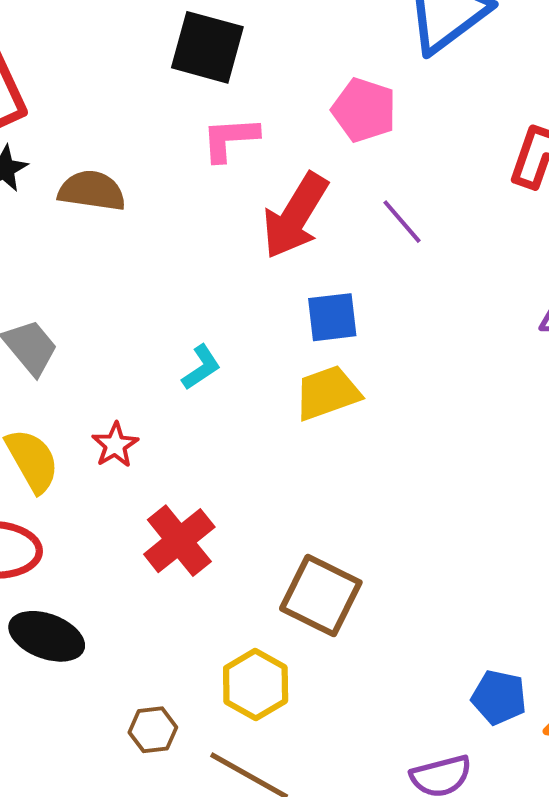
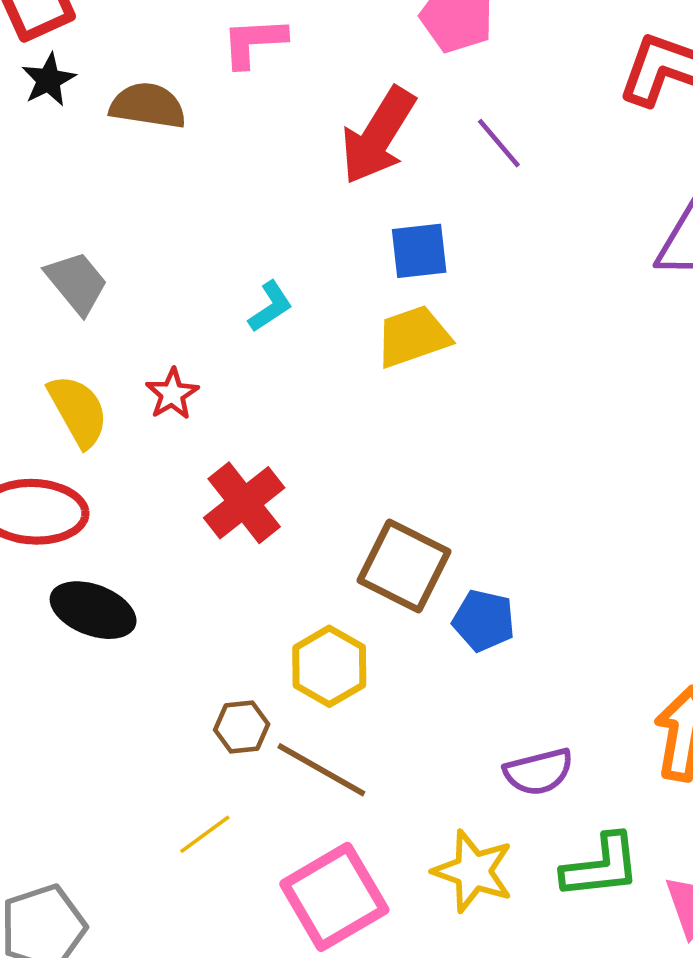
pink L-shape: (230, 139) -> (254, 42), moved
blue pentagon: (499, 697) -> (484, 621), moved
brown hexagon: (153, 730) -> (242, 727), moved

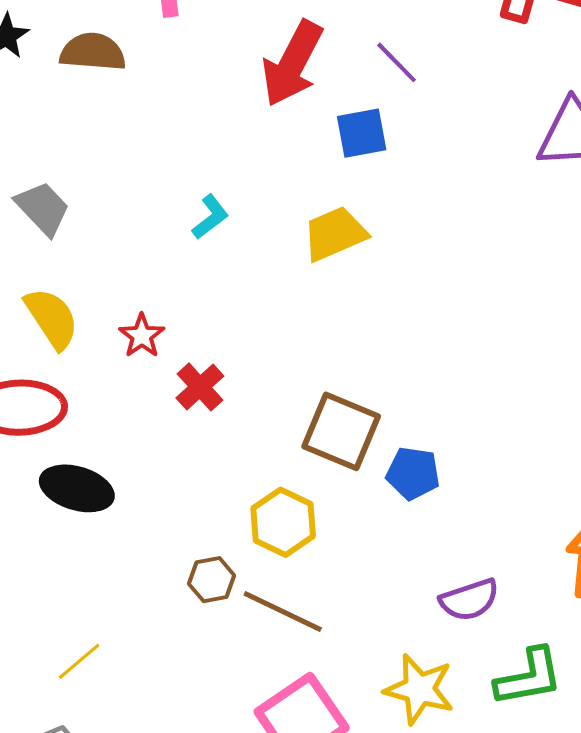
blue square: (419, 251) -> (362, 133), moved
red star: (172, 394) -> (142, 336), moved
red cross: (244, 503) -> (200, 387), size x0.7
yellow line: (205, 834) -> (79, 661), moved

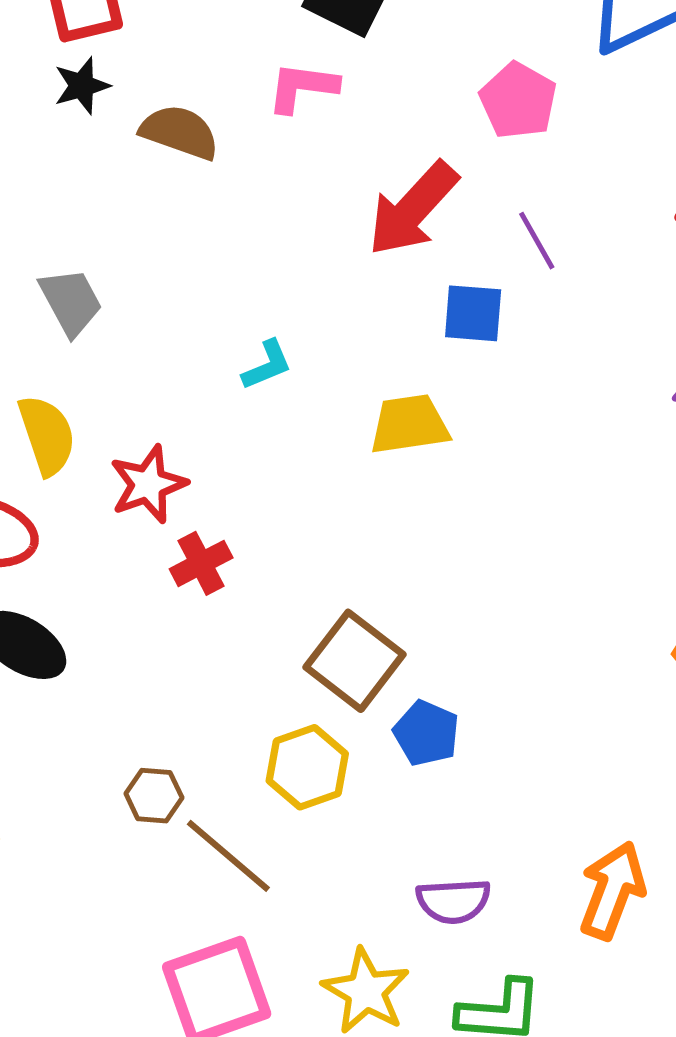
red star: (142, 336) -> (148, 484), size x1.4
yellow hexagon: (283, 522) -> (307, 767), moved

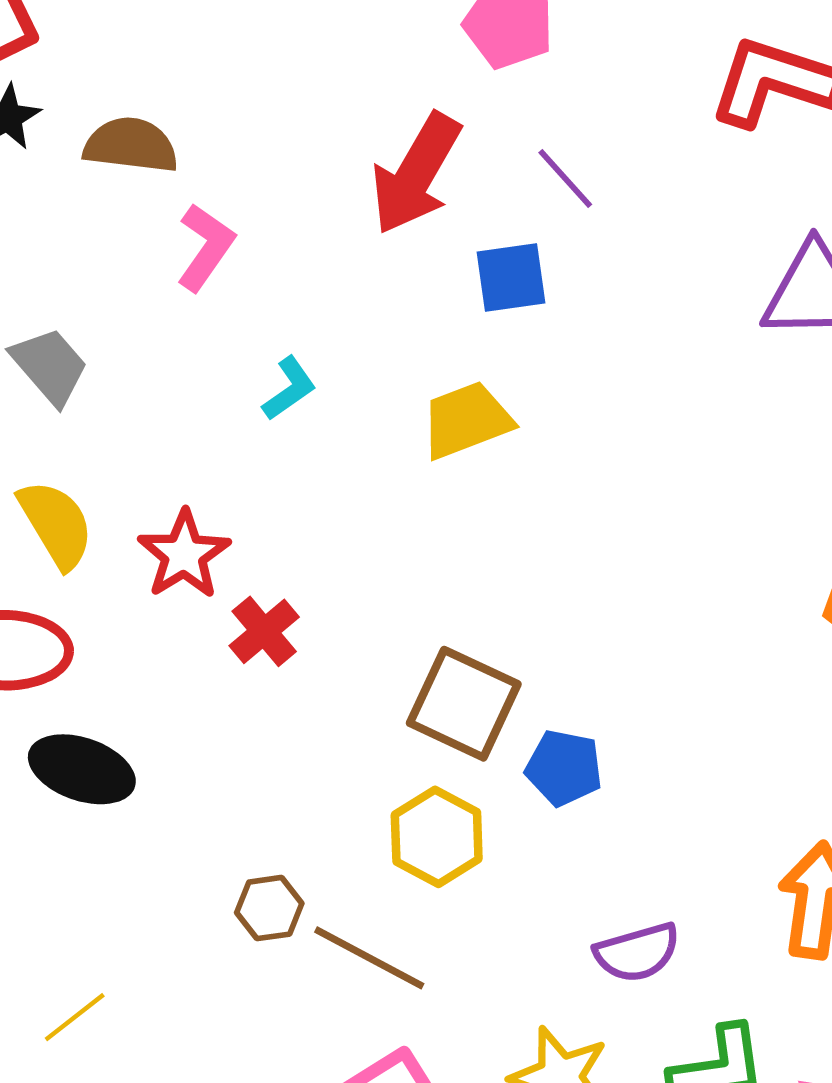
pink L-shape: (302, 87) -> (205, 247), moved, turned 130

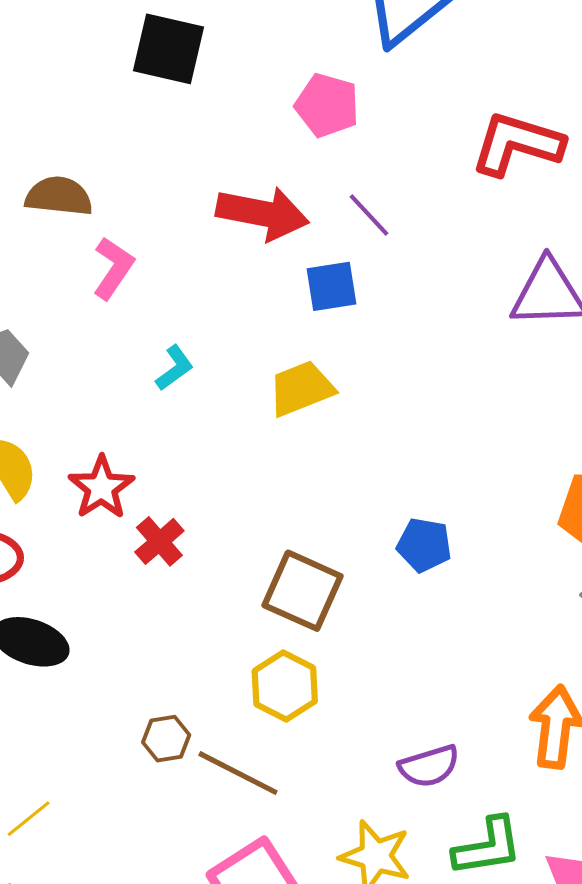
red arrow: (416, 174) -> (263, 213), turned -108
blue pentagon: (564, 768) -> (424, 545), moved

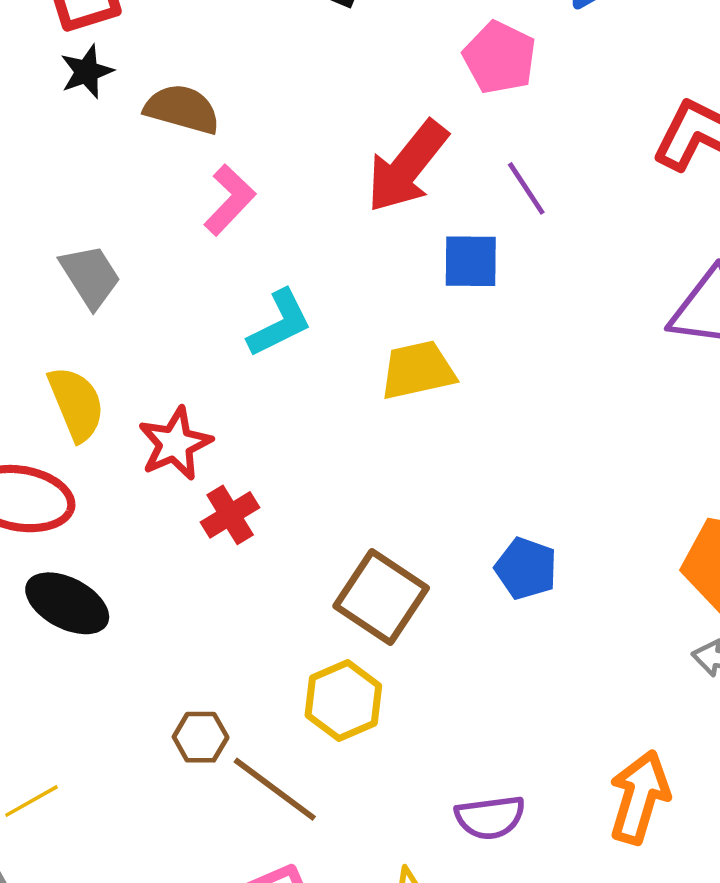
red arrow: (263, 213) -> (407, 167), turned 108
cyan L-shape: (175, 368) -> (280, 323), size x1.4

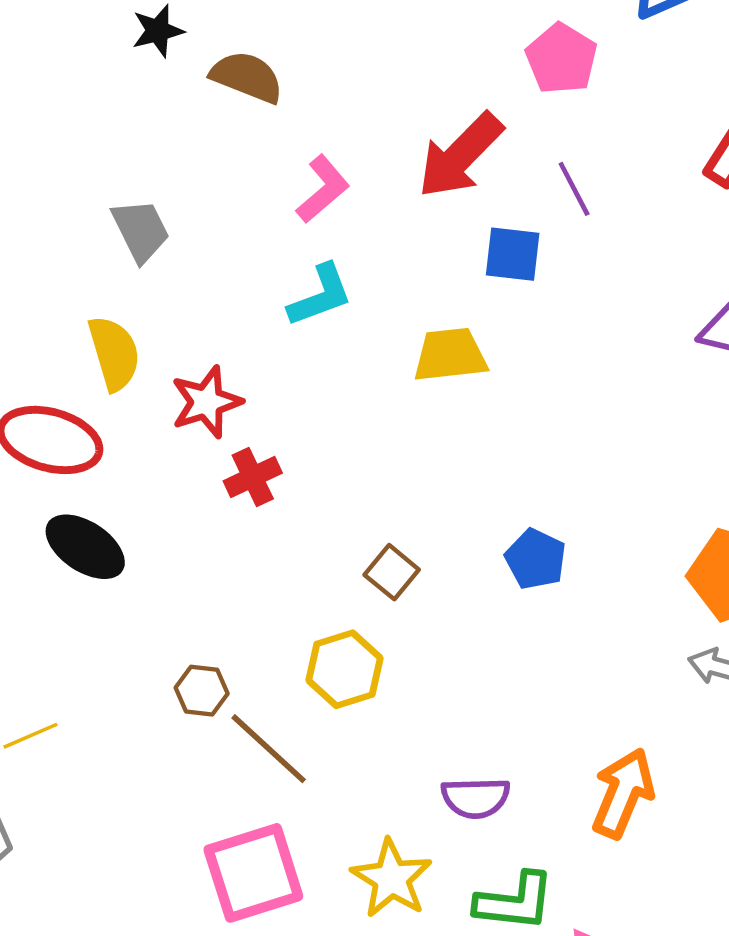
pink L-shape: (230, 200) -> (323, 189), moved
brown square: (381, 597) -> (392, 572), size x0.6

